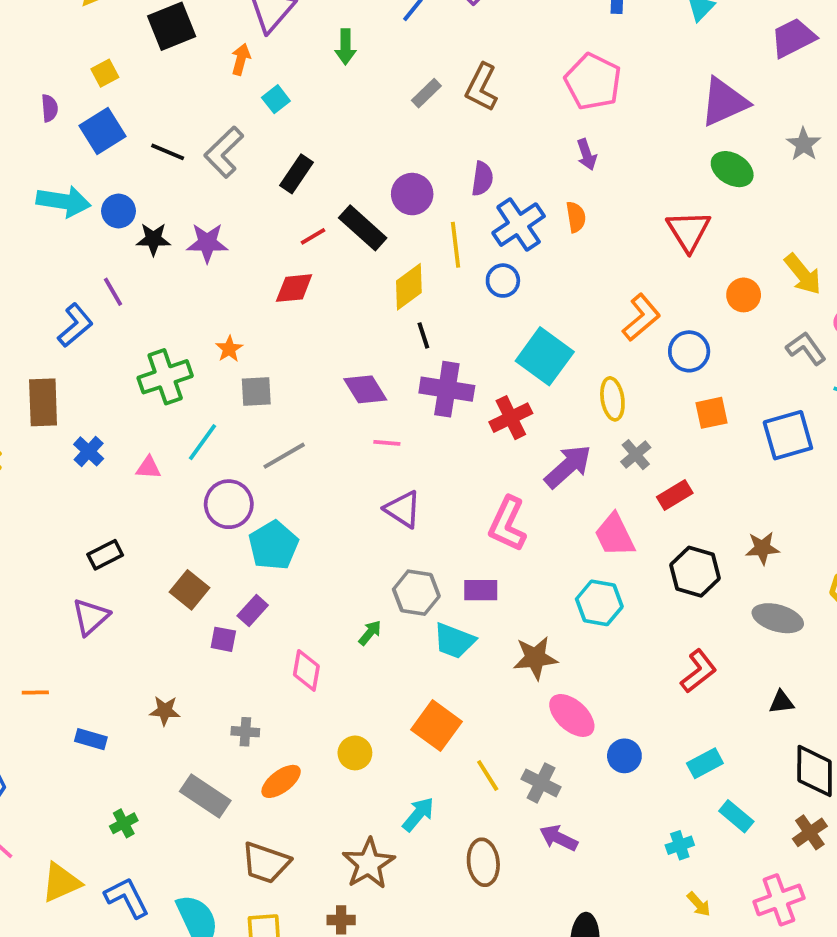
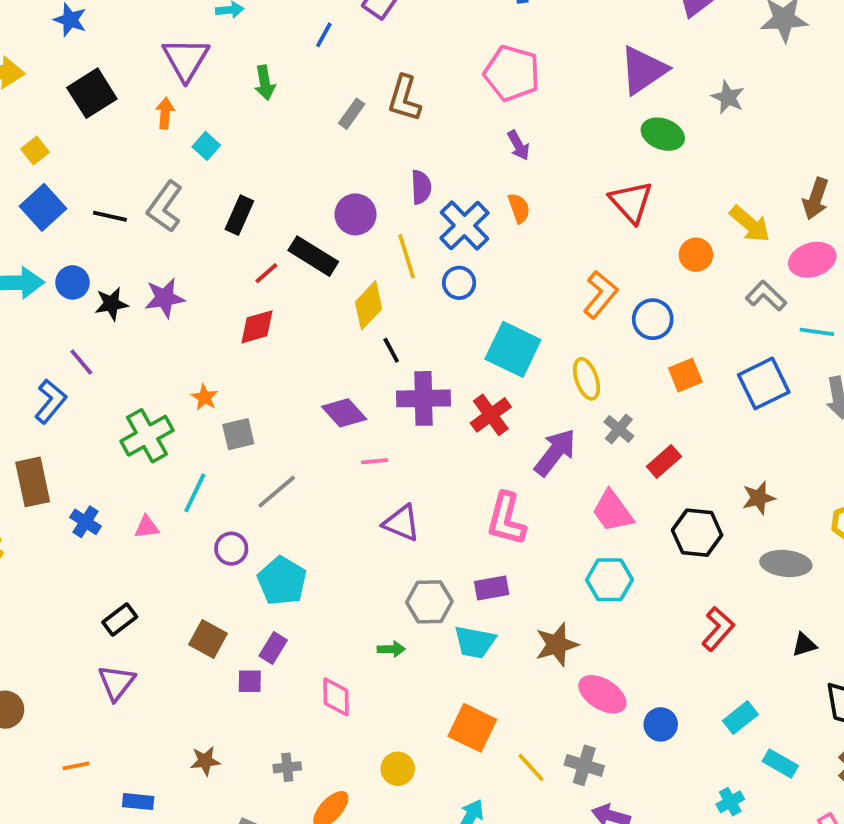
purple circle: (229, 504) -> (231, 549), size x0.7
green arrow: (370, 633) -> (391, 649), turned 60

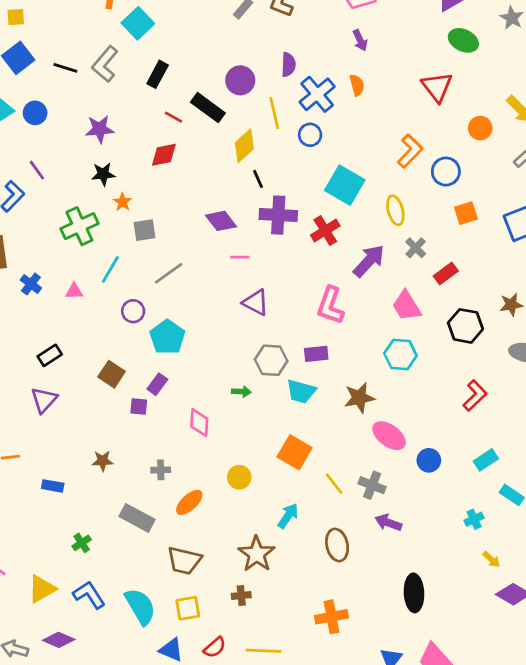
cyan square: (206, 146) -> (138, 23), size x1.6
yellow square: (35, 151) -> (16, 17), turned 30
red line: (266, 273) -> (174, 117), turned 66
black star: (111, 304) -> (103, 174), moved

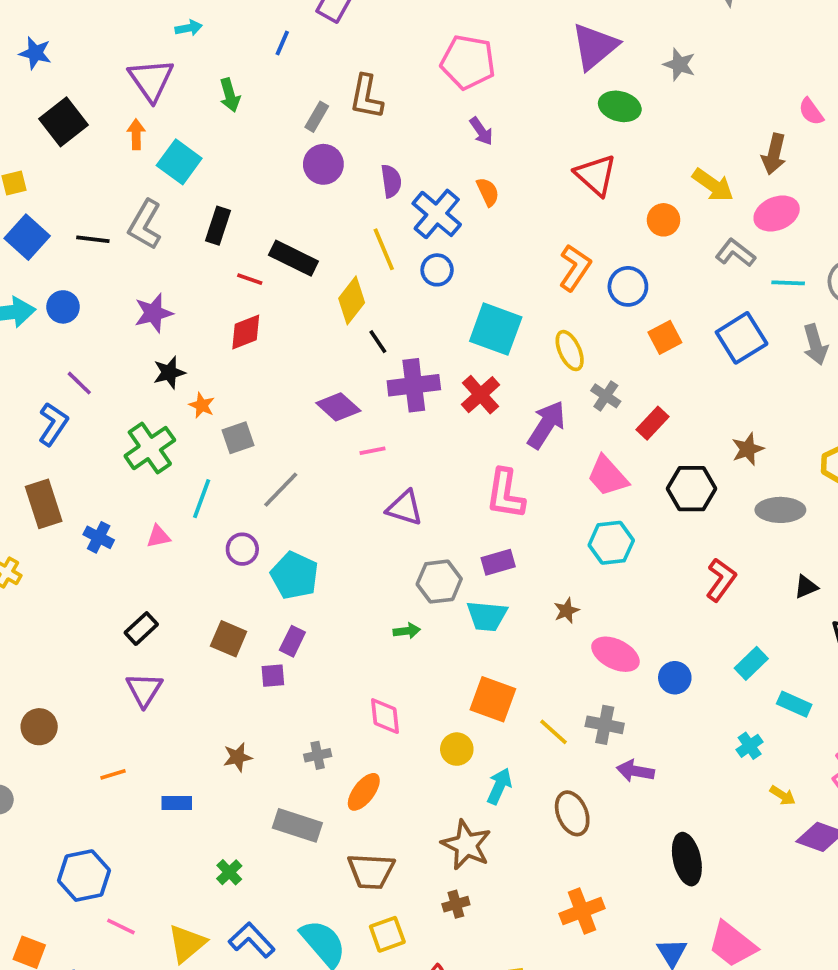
purple circle: (240, 80) -> (323, 164), moved
brown star: (359, 398) -> (566, 611), size x0.6
pink diamond: (199, 423) -> (385, 716), moved
yellow circle: (239, 477) -> (457, 749), moved

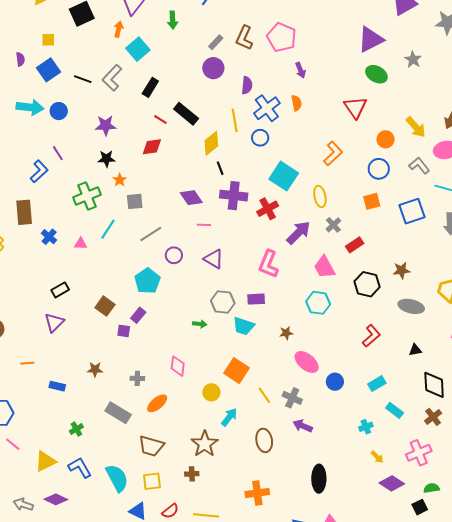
pink pentagon: (468, 62) -> (281, 37), moved
blue circle: (628, 286) -> (379, 169), moved
purple circle: (242, 549) -> (174, 255), moved

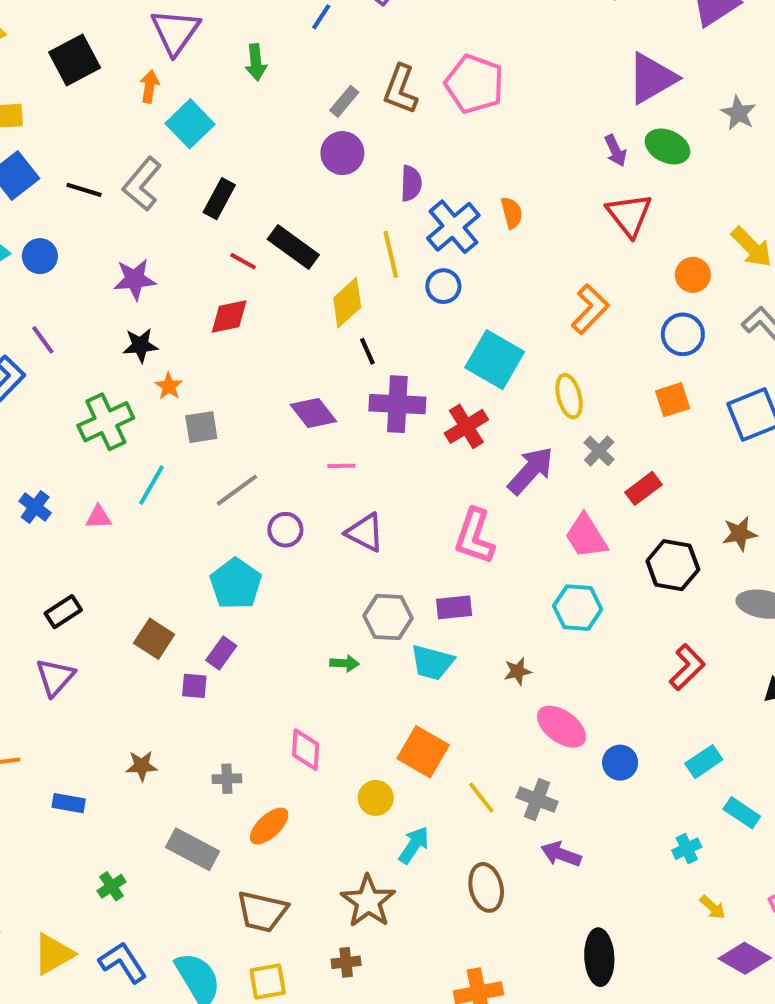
purple arrow: (301, 70) -> (616, 151), moved

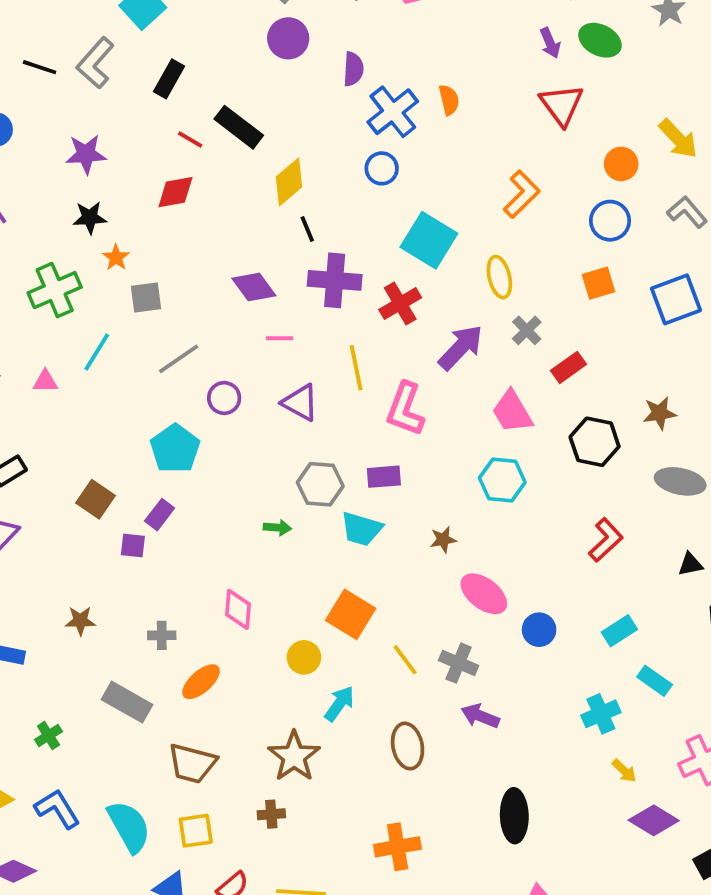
yellow line: (391, 254) -> (356, 368), moved
cyan cross: (687, 849) -> (601, 714), size x1.4

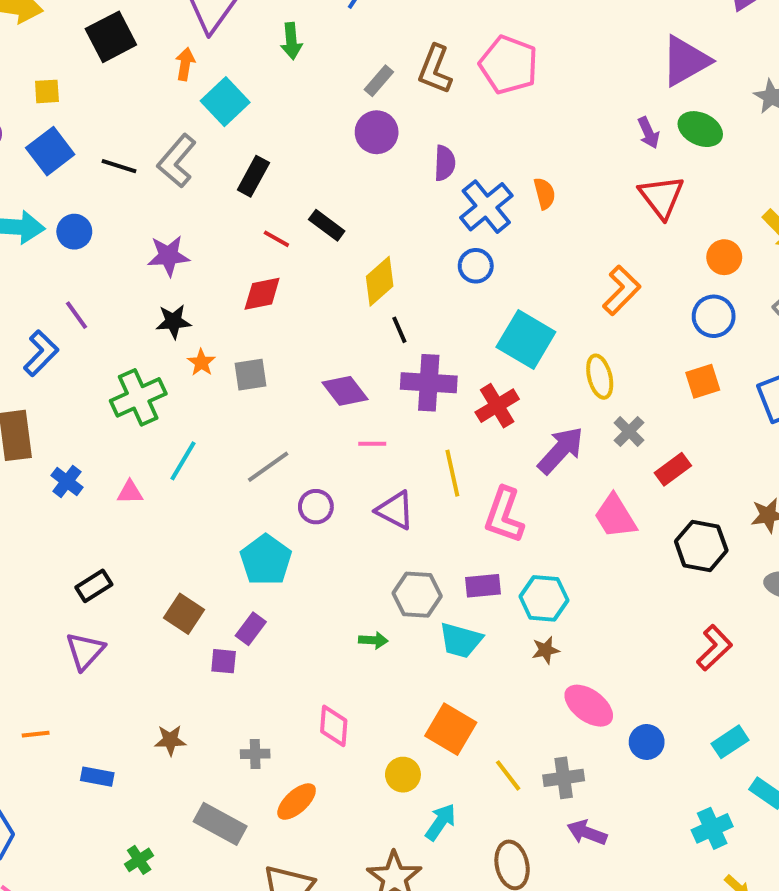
black rectangle: (239, 127) -> (327, 225), size x0.7
gray square: (146, 298) -> (250, 375), moved
cyan hexagon: (502, 480) -> (544, 598), moved
gray cross: (459, 663) -> (564, 778), turned -30

